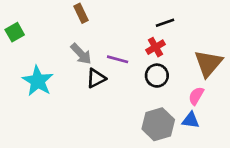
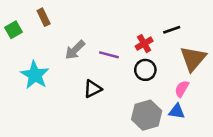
brown rectangle: (81, 13) -> (44, 17), moved
black line: (165, 23) -> (172, 30), moved
gray arrow: (81, 54) -> (75, 50), turned 90
black triangle: (96, 78) -> (93, 89), moved

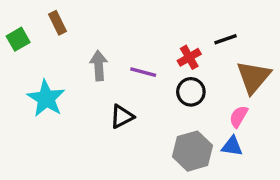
gray arrow: (75, 50) -> (99, 66), turned 130

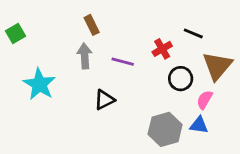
brown rectangle: (58, 23) -> (92, 25), moved
black line: (225, 39) -> (193, 33), turned 42
black circle: (191, 92) -> (181, 79), moved

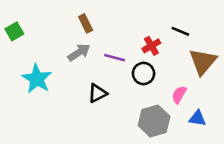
gray arrow: (85, 56) -> (79, 52), turned 60
black circle: (181, 79) -> (144, 73), moved
pink semicircle: (205, 100) -> (179, 95), moved
blue triangle: (199, 125) -> (198, 118), moved

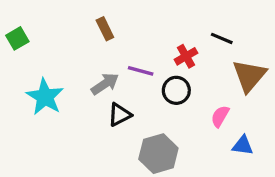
gray arrow: (79, 52) -> (105, 84), moved
gray hexagon: (154, 121) -> (158, 154), moved

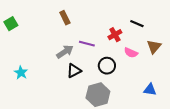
brown triangle: (249, 76) -> (154, 47), size x0.7
black circle: (176, 90) -> (107, 66), moved
cyan star: (45, 97) -> (21, 73), moved, size x0.6
pink semicircle: (220, 116) -> (131, 53), moved, turned -96

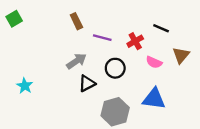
green square: (11, 24) -> (14, 19), moved
purple line: (87, 44) -> (102, 38), moved
black circle: (107, 66) -> (115, 68), moved
blue triangle: (150, 90) -> (154, 99), moved, size x1.5

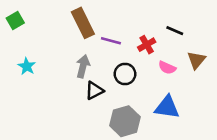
brown rectangle: (76, 21) -> (83, 23), size x1.6
gray arrow: (76, 61) -> (83, 66), turned -42
cyan star: (25, 86) -> (27, 66), moved

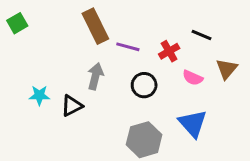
cyan star: (27, 66) -> (39, 95), moved, turned -30
black triangle: (94, 91) -> (72, 106), moved
blue triangle: (167, 107) -> (193, 123), turned 40

